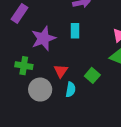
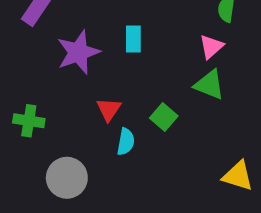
green cross: (24, 66) -> (29, 121), moved
gray circle: (40, 90) -> (67, 178), moved

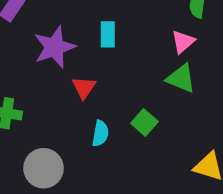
red triangle: (109, 109) -> (84, 88), moved
green square: (164, 117) -> (144, 122), moved

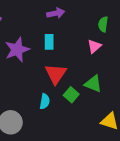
green triangle: (181, 78) -> (93, 84), moved
red triangle: (84, 88) -> (56, 74), moved, size x1.5

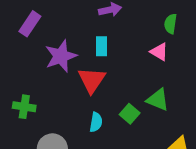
pink triangle: (94, 46) -> (159, 52), turned -48
red triangle: (56, 74) -> (92, 80), moved

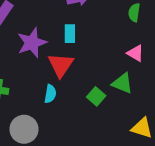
pink triangle: (159, 52) -> (135, 53), moved
cyan semicircle: (96, 122) -> (50, 94), moved

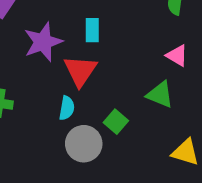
green square: (96, 96) -> (116, 122), moved
gray circle: (24, 129) -> (84, 144), moved

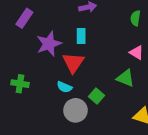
cyan semicircle: (67, 108) -> (64, 87), turned 104

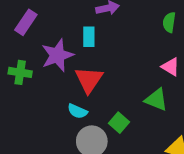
cyan rectangle: (81, 36) -> (89, 37), moved
green cross: (20, 84) -> (20, 72), moved

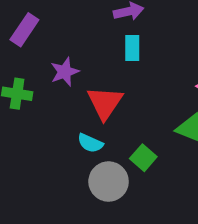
cyan rectangle: (89, 37) -> (132, 48), moved
purple star: (57, 55) -> (65, 72), size x0.7

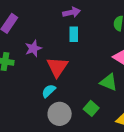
cyan semicircle: (90, 143) -> (49, 91), turned 112
green square: (143, 158) -> (91, 108), moved

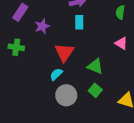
purple star: (33, 48) -> (42, 26), moved
green triangle: (109, 82) -> (95, 66), moved

